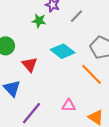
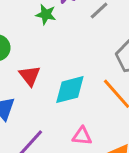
cyan diamond: (63, 51) -> (70, 90), moved, turned -55

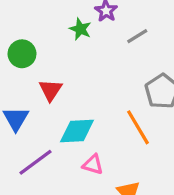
cyan diamond: (70, 90) -> (77, 131), moved

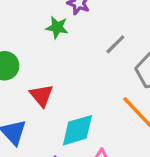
gray line: (137, 36) -> (115, 44), moved

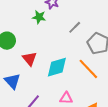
cyan diamond: (77, 130) -> (57, 67), moved

